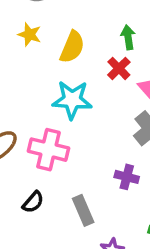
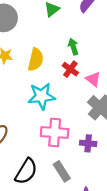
pink cross: (48, 150) -> (55, 133), moved
black semicircle: (33, 202) -> (26, 171), size x1.6

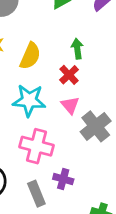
pink triangle: (93, 79) -> (70, 105), moved
purple cross: (88, 143) -> (63, 179), moved

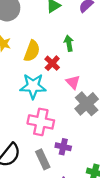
red cross: (69, 75) -> (52, 63), moved
pink triangle: (70, 105) -> (73, 82), moved

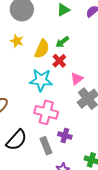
green arrow: (69, 43) -> (62, 42), moved, turned -120
pink triangle: (73, 82) -> (77, 79), turned 32

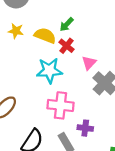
yellow semicircle: (42, 49) -> (45, 36), turned -84

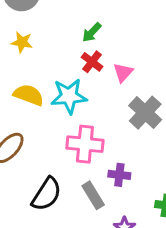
yellow semicircle: (45, 36) -> (29, 95), moved
pink triangle: (89, 63) -> (123, 72), moved

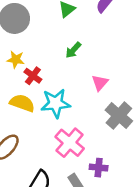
red cross: (92, 62) -> (33, 76), moved
pink cross: (85, 144) -> (70, 143), turned 36

